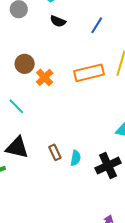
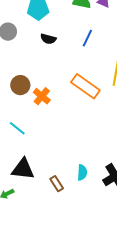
orange rectangle: (89, 73) -> (85, 86), turned 56
brown rectangle: (55, 152) -> (57, 184), moved

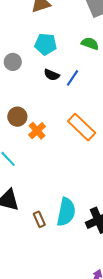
blue line: (87, 38) -> (72, 78), moved
cyan semicircle: (82, 172) -> (66, 212), size x1.8

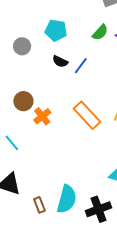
green semicircle: (90, 44) -> (100, 32), turned 108

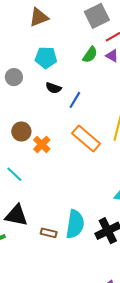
blue line: (81, 66) -> (75, 100), moved
brown rectangle: (39, 205) -> (49, 233), turned -49

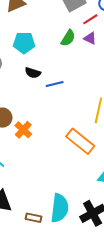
blue line: (75, 100) -> (55, 84), turned 48
orange rectangle: (86, 139) -> (80, 141), moved

